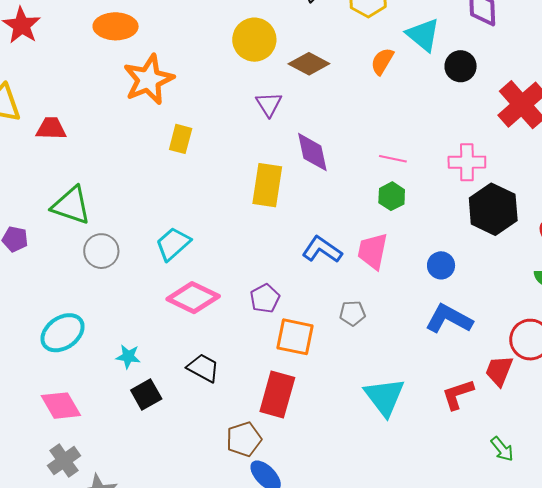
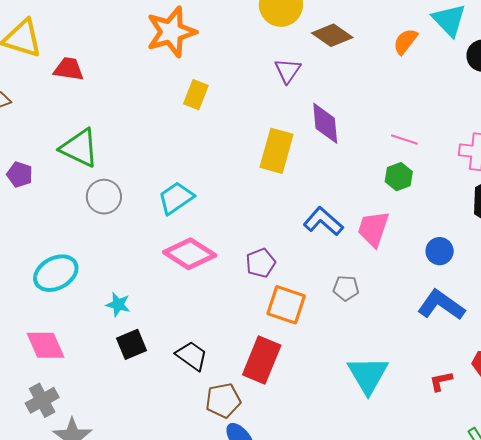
black trapezoid: (203, 368) -> (192, 356), moved
red L-shape: (458, 394) -> (441, 381), size x0.7

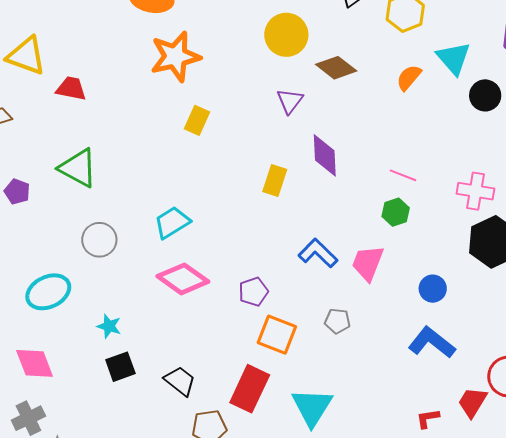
yellow rectangle: (276, 151) -> (275, 180), size x0.7
gray circle: (104, 197) -> (99, 240), moved
cyan triangle: (368, 375) -> (312, 407), moved

